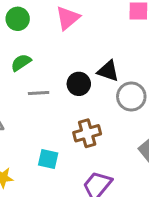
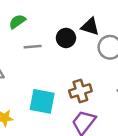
brown cross: (87, 133) -> (80, 91), moved
cyan square: (48, 159) -> (42, 101), size x1.5

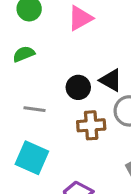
gray line: (33, 47) -> (35, 109), moved
brown cross: (80, 91) -> (91, 125), moved

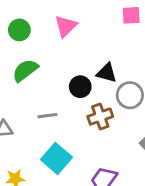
green semicircle: (24, 54) -> (25, 70), size x1.4
cyan square: (32, 158) -> (56, 158), turned 32

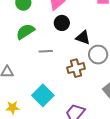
black circle: (80, 87) -> (62, 23), moved
gray line: (47, 116) -> (46, 51), moved

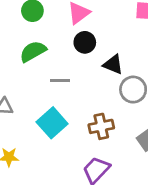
brown cross: (76, 68) -> (101, 126), moved
cyan square: (43, 95) -> (52, 123), moved

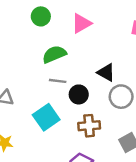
black circle: (85, 42) -> (79, 94), moved
green semicircle: (33, 51) -> (54, 54), moved

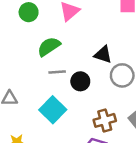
brown cross: (89, 126) -> (105, 120), moved

